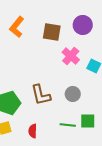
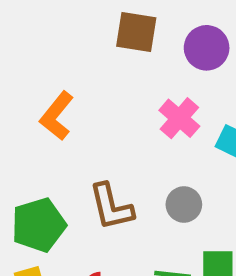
orange L-shape: (17, 27) -> (57, 116), moved
brown square: (52, 32) -> (136, 32), moved

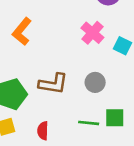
brown L-shape: (111, 207) -> (53, 84), turned -68

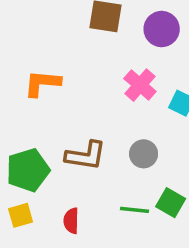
orange L-shape: (22, 31) -> (42, 83), turned 56
green square: (115, 118) -> (171, 203), turned 30

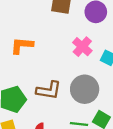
gray circle: (144, 154) -> (85, 89), size x1.6

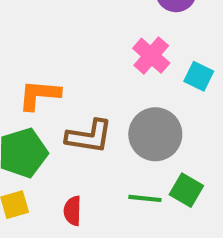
orange L-shape: (22, 45) -> (39, 95), moved

